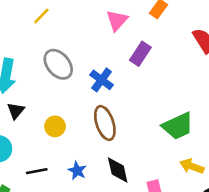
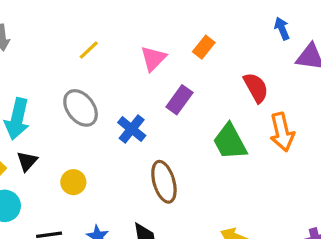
yellow line: (41, 16) -> (89, 50), moved
brown ellipse: (105, 123) -> (164, 182), moved
green trapezoid: (178, 126) -> (230, 142), moved, turned 84

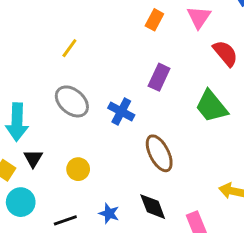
orange rectangle: (204, 47) -> (154, 20), moved
pink triangle: (153, 58) -> (199, 17), moved

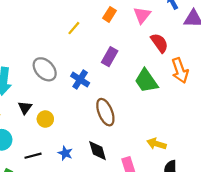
yellow line: (69, 48) -> (74, 28), moved
black triangle: (33, 158) -> (25, 108), moved

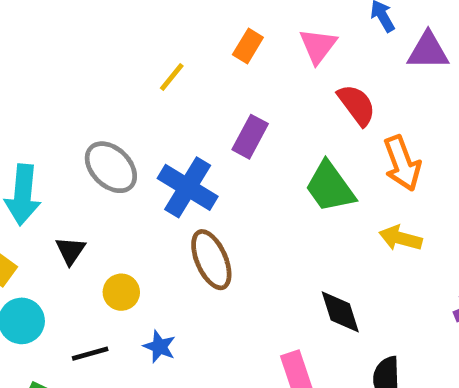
blue cross: (80, 79) -> (188, 187), size x1.4
brown ellipse: (105, 112) -> (211, 260), moved
yellow circle: (45, 119) -> (121, 292), moved
yellow arrow: (157, 144) -> (400, 238), moved
black diamond: (98, 151) -> (340, 312), moved

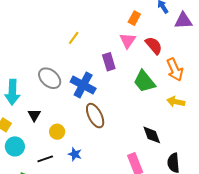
orange rectangle: (248, 46) -> (134, 18), moved
pink triangle: (318, 46) -> (128, 41), moved
purple rectangle: (250, 137) -> (109, 62), turned -42

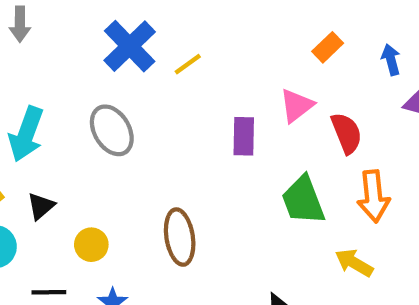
orange rectangle: (134, 18) -> (328, 47), moved
blue cross: (83, 85) -> (130, 46), moved
black triangle: (34, 115) -> (41, 206), moved

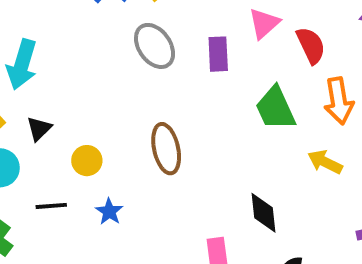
gray ellipse: (112, 130) -> (155, 46), moved

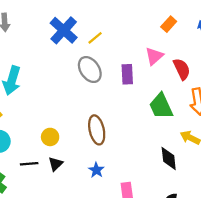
black triangle: (39, 129) -> (56, 164), moved
blue star: (109, 212) -> (96, 170), moved
black diamond: (263, 213) -> (169, 159), moved

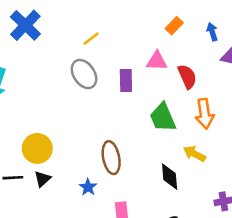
blue cross: (64, 30) -> (25, 25), moved
pink triangle: (154, 56) -> (157, 61), turned 42
brown ellipse: (97, 130) -> (111, 158), moved
yellow circle: (50, 137) -> (37, 148), size x1.5

